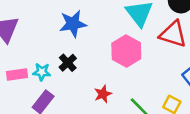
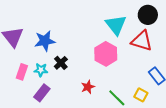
blue star: (73, 24) -> (45, 41), moved
pink rectangle: (17, 74) -> (22, 72), turned -63

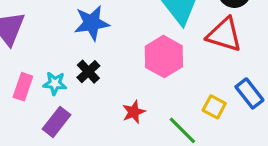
blue star: (45, 41) -> (92, 23), moved
yellow square: (141, 95) -> (214, 107), moved

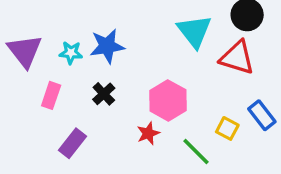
pink hexagon: (164, 57) -> (168, 100), moved
cyan star: (55, 83) -> (71, 53), moved
pink rectangle: (23, 87) -> (51, 95), moved

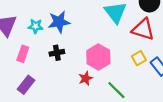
black cross: (104, 94) -> (57, 53), turned 32
yellow square: (227, 128) -> (139, 58), moved, turned 32
purple rectangle: (72, 143) -> (26, 85), moved

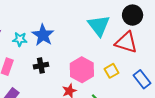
blue star: (59, 22) -> (43, 35), turned -30
yellow square: (139, 58) -> (111, 71), moved

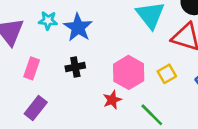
cyan star: (20, 39) -> (48, 21), moved

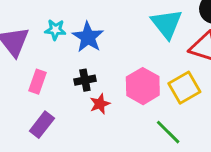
yellow square: (167, 74) -> (184, 88), size x1.5
red star: (112, 100) -> (100, 104), moved

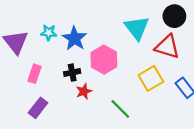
pink hexagon: (143, 86) -> (104, 60), moved
green line: (168, 132) -> (120, 109), moved

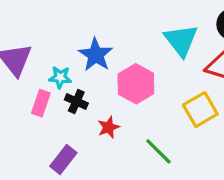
cyan star: (49, 33) -> (60, 77), moved
black cross: (72, 73) -> (76, 101), moved, turned 35
purple rectangle: (38, 108) -> (63, 159), moved

